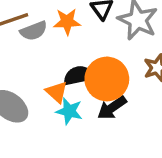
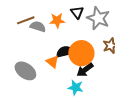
gray semicircle: (34, 31) -> (38, 27), turned -140
cyan star: (69, 111) -> (76, 87), moved

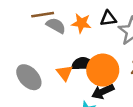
black triangle: (77, 12) -> (108, 18), turned 48

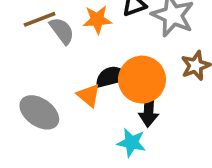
gray semicircle: (56, 26) -> (62, 31), turned 36
black arrow: (103, 92) -> (149, 110), turned -50

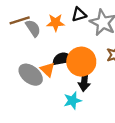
gray ellipse: (39, 112) -> (31, 75), moved
cyan star: (131, 143) -> (72, 101), turned -30

